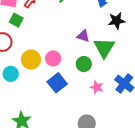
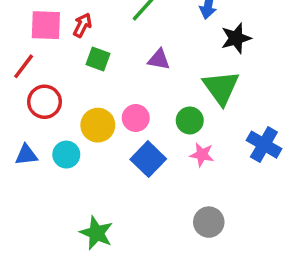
green square: (16, 20) -> (98, 59), moved
purple triangle: (83, 36) -> (159, 59), moved
pink star: (97, 87) -> (202, 155), moved

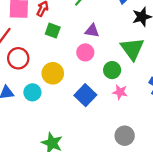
pink circle: (136, 118) -> (85, 52), moved

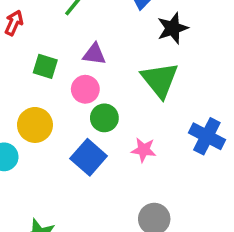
green square: (53, 31) -> (45, 66), moved
green circle: (112, 70) -> (104, 118), moved

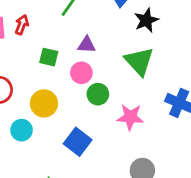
pink star: (144, 150) -> (130, 117), size x1.4
blue square: (89, 157) -> (78, 142), moved

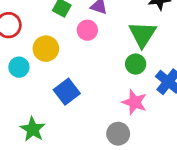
green circle: (98, 94) -> (136, 64), moved
pink star: (130, 117) -> (134, 102), moved

